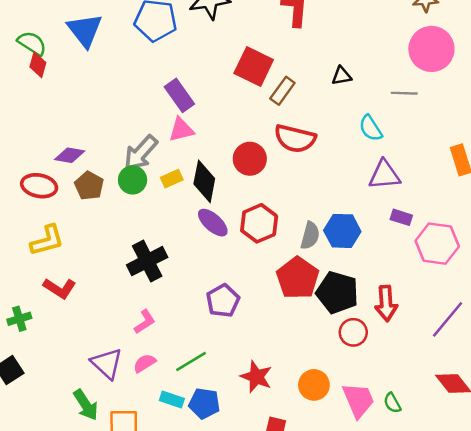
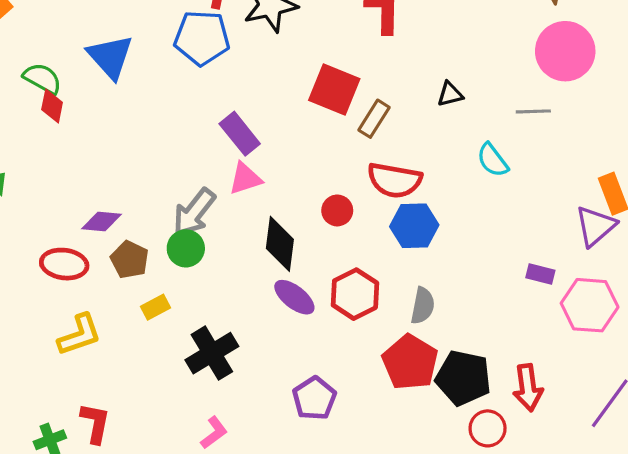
red circle: (250, 159) -> (337, 210), size x0.7
purple triangle: (384, 175) -> (595, 226), moved, turned -32
yellow rectangle: (172, 179) -> (156, 307), moved
blue hexagon: (342, 231) -> (414, 226), moved
red L-shape: (60, 288) -> (95, 423), moved, turned -108

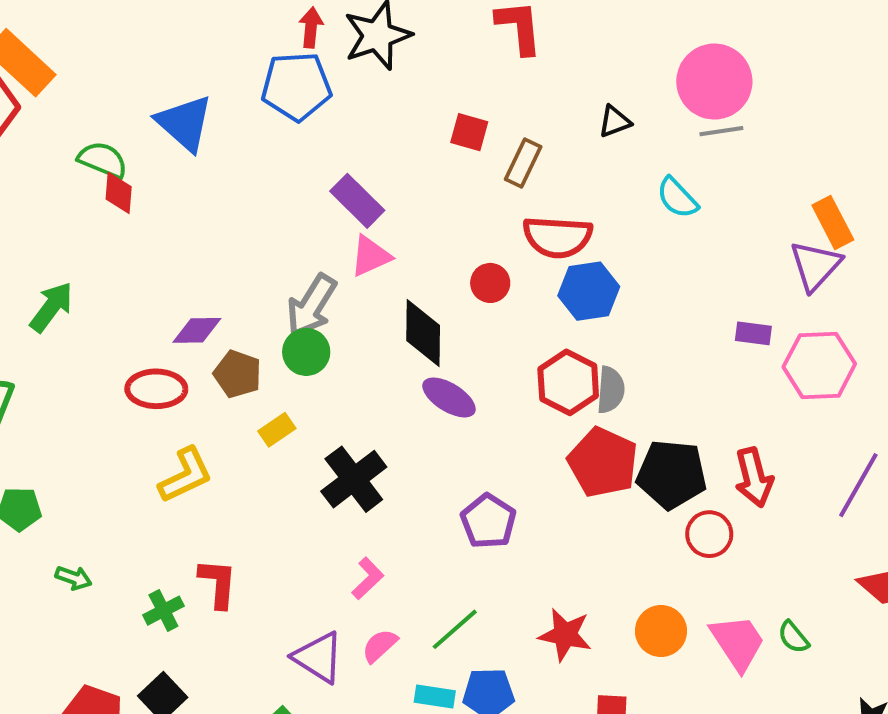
pink circle: (565, 51) -> (714, 82), moved
red square: (334, 90) -> (469, 132), size x0.6
red hexagon: (355, 294) -> (568, 382), moved

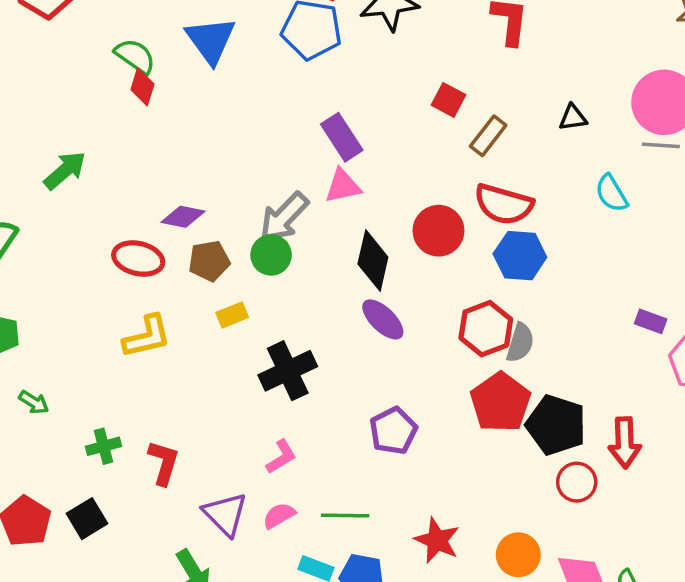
red circle: (490, 283) -> (439, 231), size x1.5
brown pentagon: (237, 374) -> (209, 261), turned 30
red L-shape: (218, 583) -> (164, 463), moved
green line: (455, 629) -> (345, 515), turned 30

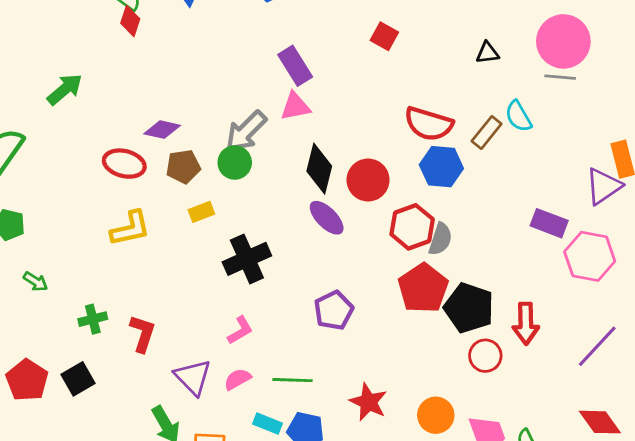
brown rectangle: (488, 136) -> (487, 132), moved
red circle: (439, 231) -> (368, 180), moved
purple rectangle: (651, 321) -> (549, 223), size x1.4

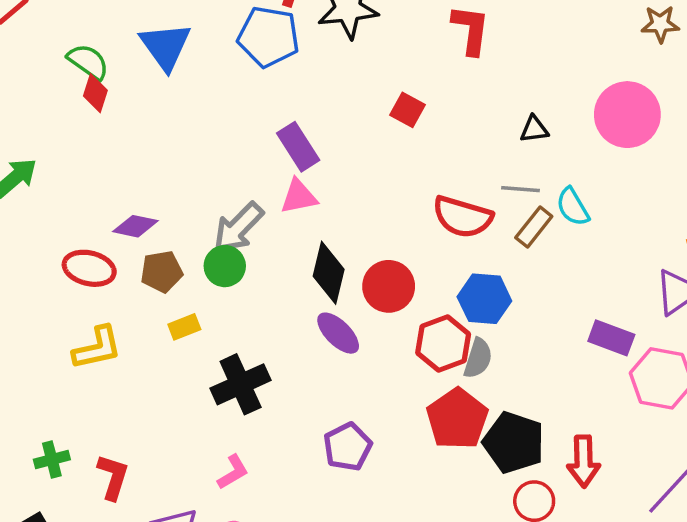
gray line: (560, 77) -> (521, 189), moved
blue hexagon: (441, 167) -> (484, 299), moved

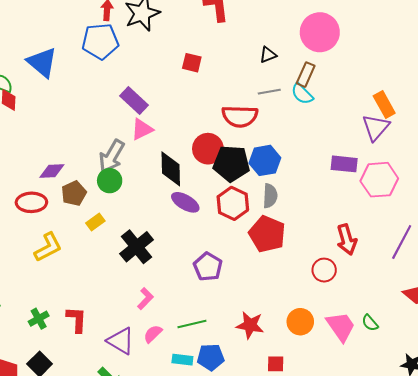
brown rectangle: (534, 227) -> (306, 75), moved
red circle: (389, 286) -> (208, 149), moved
red hexagon: (443, 344) -> (233, 203), moved
black pentagon: (514, 443) -> (231, 163), moved

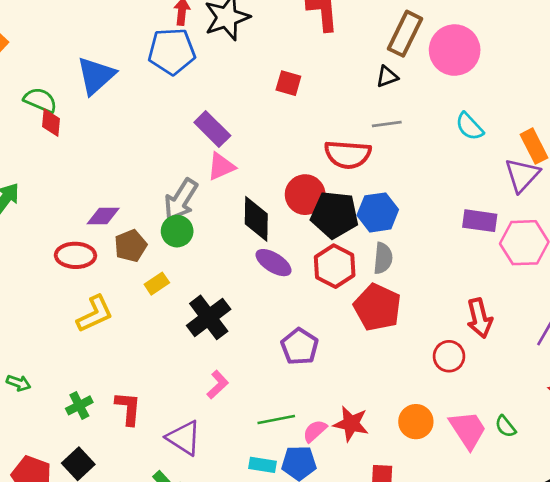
blue triangle: (42, 62) -> (96, 76), turned 36
brown rectangle: (306, 75) -> (405, 34), moved, size x1.4
cyan semicircle: (302, 94) -> (469, 126), moved
pink semicircle: (153, 334) -> (315, 431), moved

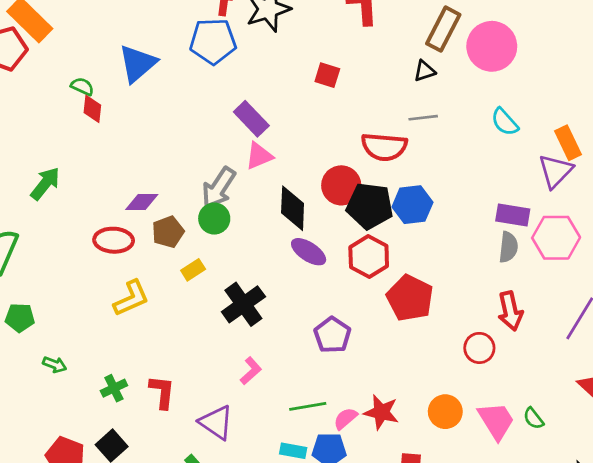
green semicircle: (40, 100) -> (82, 86), size x0.7
gray semicircle: (383, 258) -> (508, 247), moved

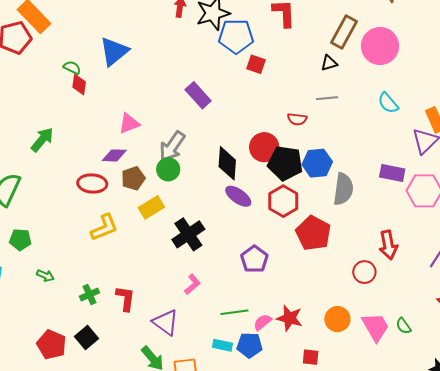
blue pentagon: (213, 41) -> (236, 36), moved
red semicircle: (384, 147) -> (297, 119), size x0.6
pink triangle: (259, 156) -> (129, 123), moved
gray semicircle: (508, 247) -> (343, 189), moved, size x1.4
yellow rectangle: (193, 270) -> (151, 207), size x1.4

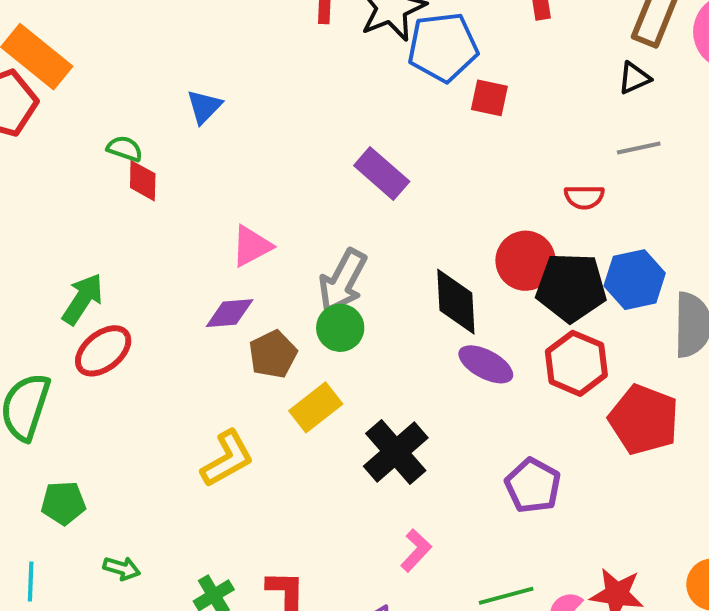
blue triangle: (114, 51) -> (204, 107), size x0.6
red ellipse: (92, 184) -> (103, 351), moved, turned -36

